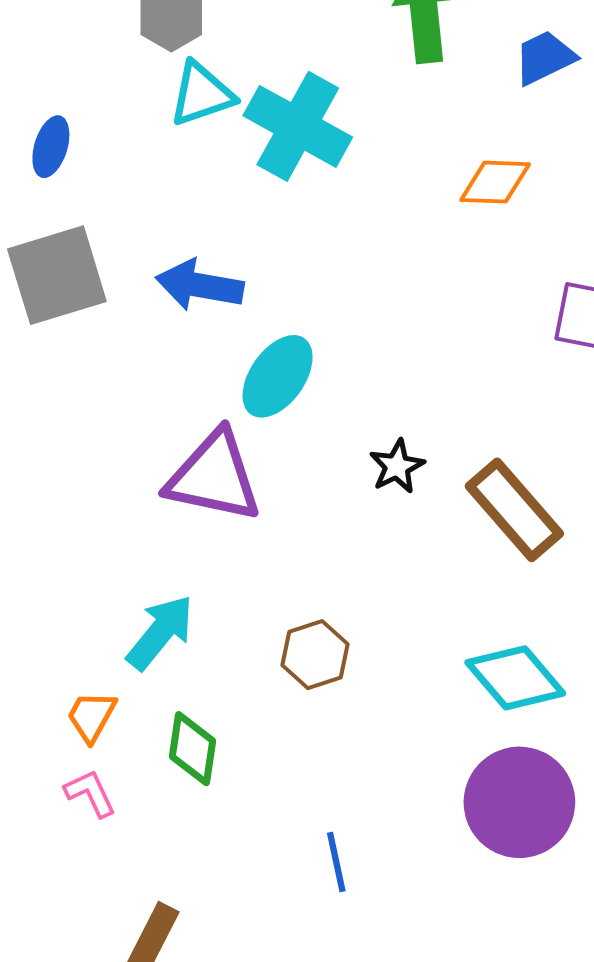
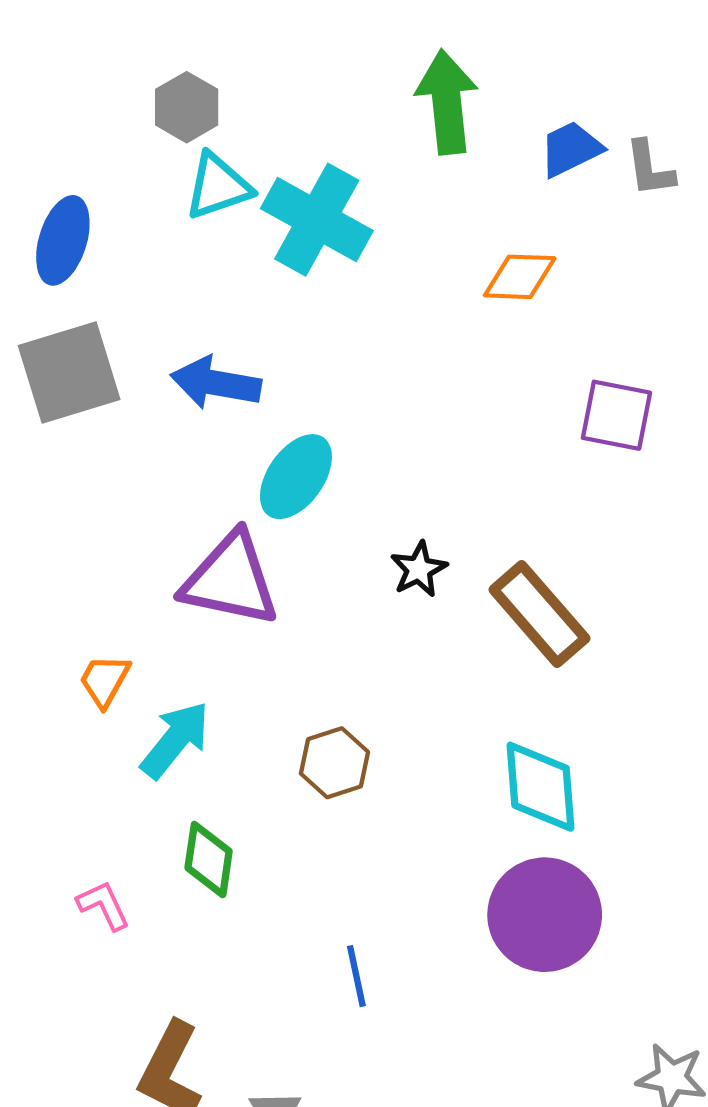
blue ellipse: (51, 147) -> (63, 240), size x1.4
cyan diamond: (515, 678) -> (541, 787), turned 36
orange trapezoid: (91, 716) -> (104, 681), moved

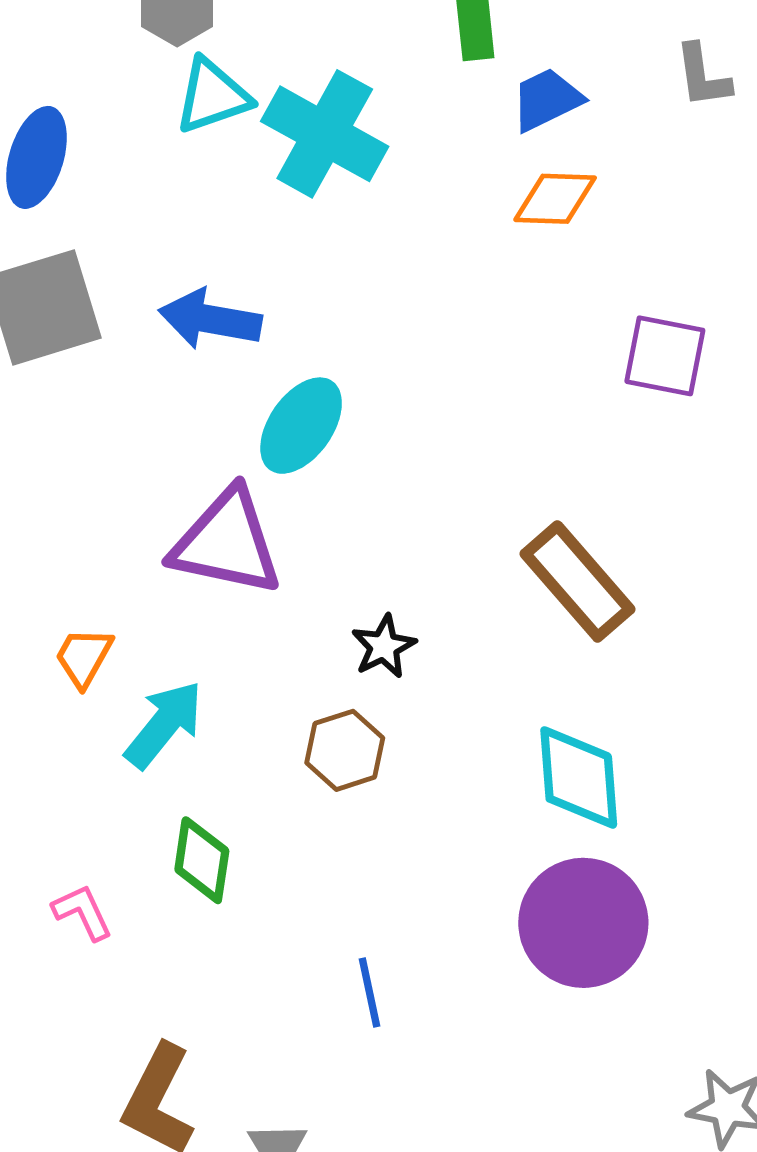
blue trapezoid: (571, 149) -> (547, 100), moved
black star: (419, 569) -> (384, 646), moved

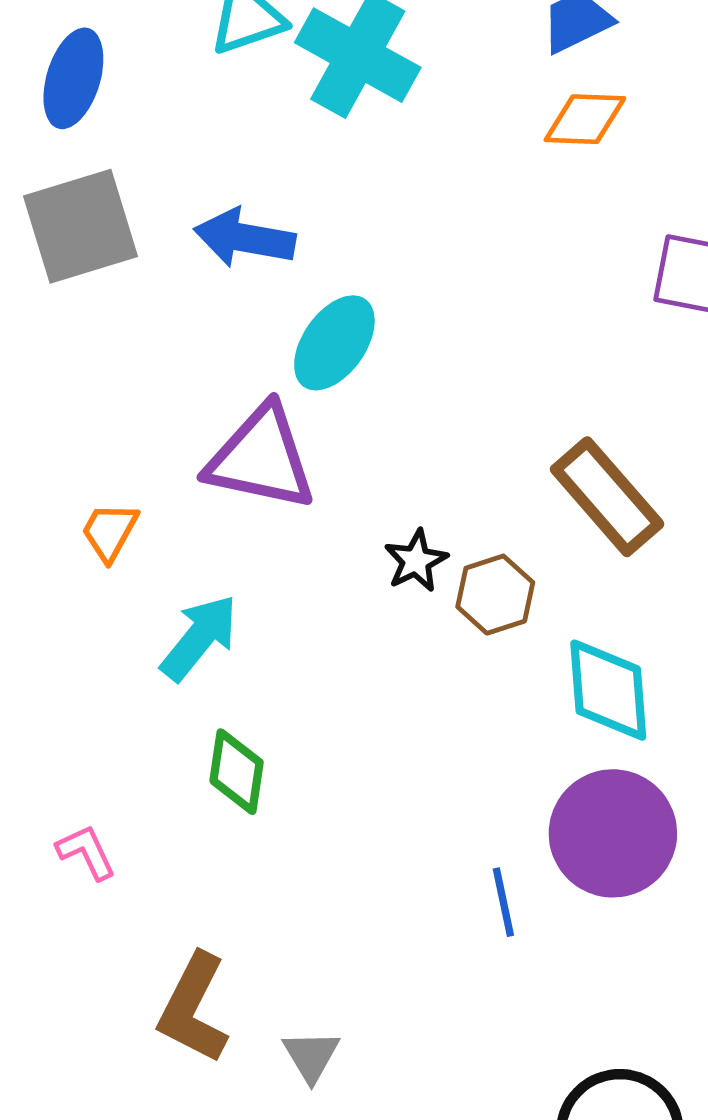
orange trapezoid: (84, 657) -> (110, 532), moved
brown hexagon: (345, 750) -> (495, 595), moved
pink L-shape: (83, 912) -> (86, 852), moved
blue line: (370, 993) -> (503, 902), moved

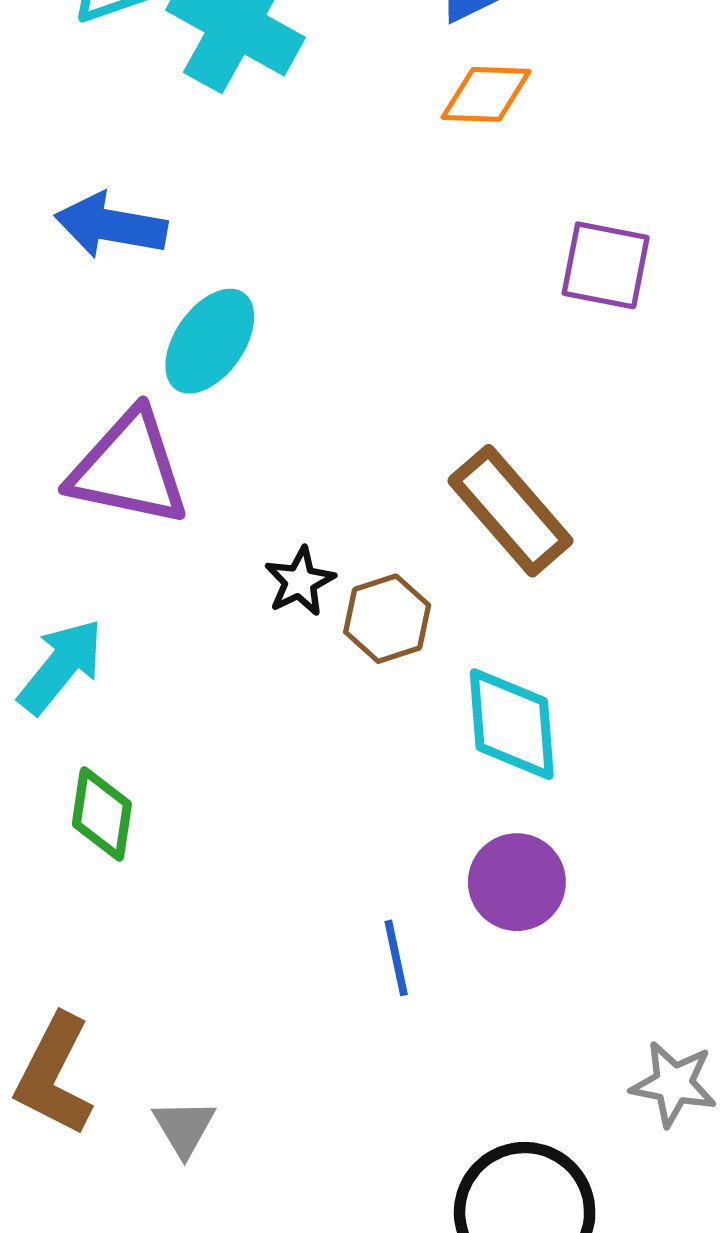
purple circle: (613, 833) -> (517, 882), size x0.7

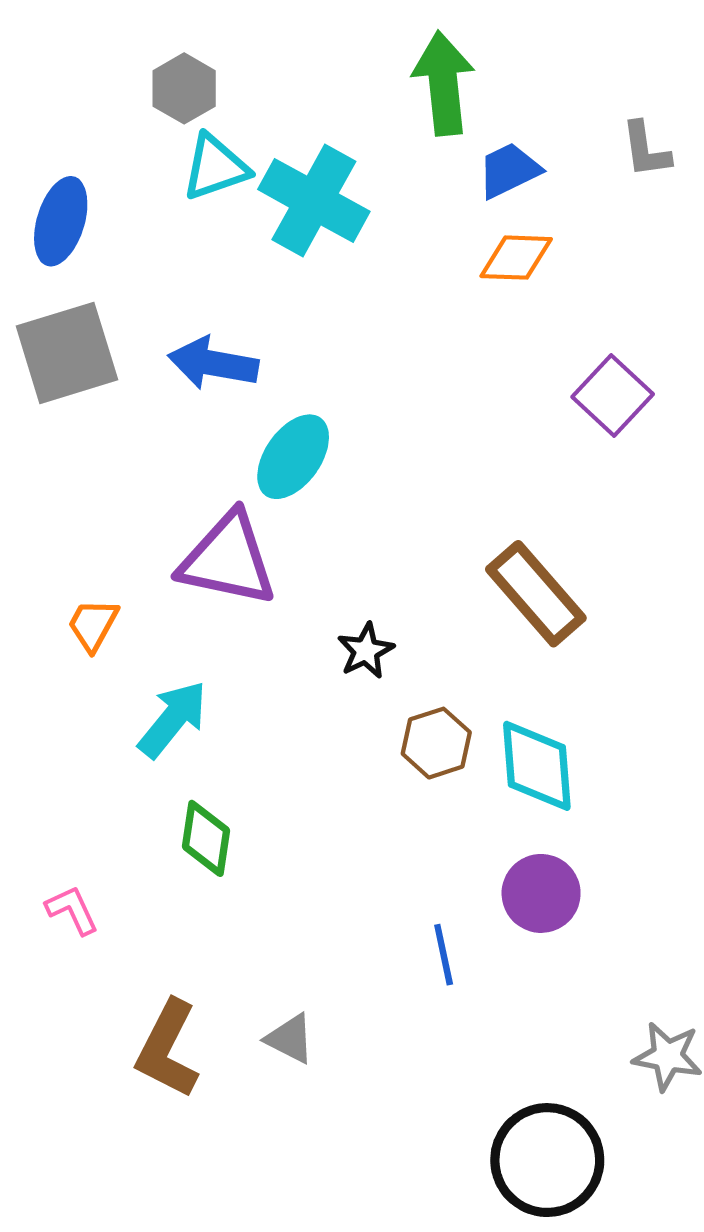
purple square: (606, 265) -> (613, 395), turned 32
brown hexagon: (387, 619) -> (436, 743), moved
gray triangle: (184, 1128) -> (290, 1039), moved, turned -32

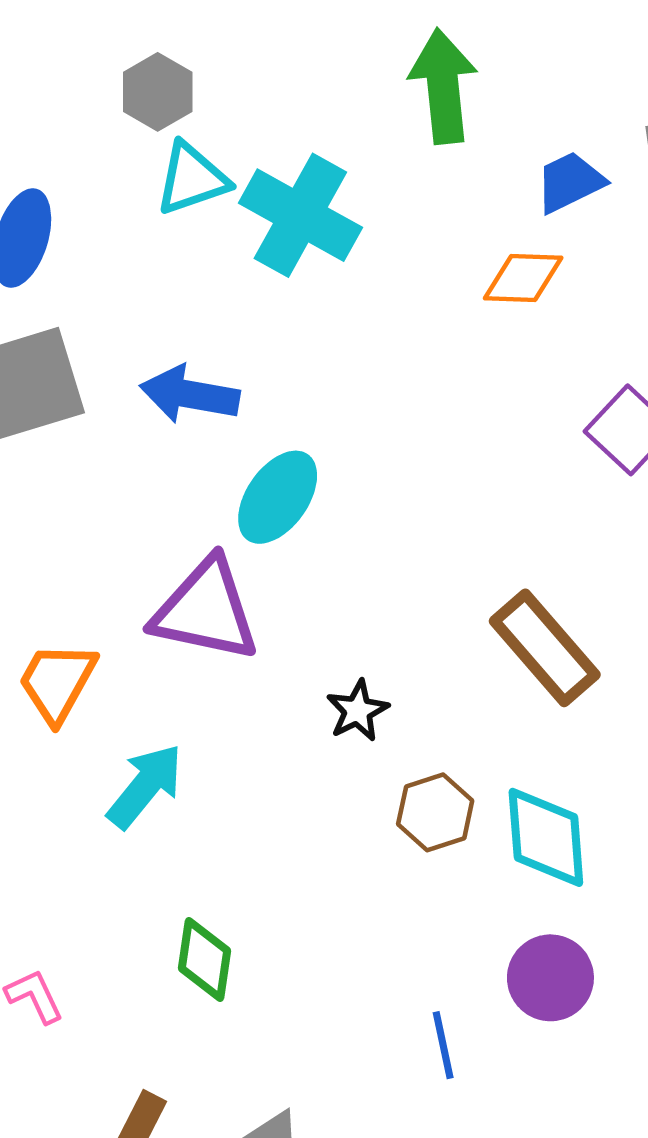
blue trapezoid: (509, 170) -> (570, 182), moved
orange trapezoid: (93, 625) -> (57, 682), size x1.4
green diamond: (206, 838) -> (205, 960), moved

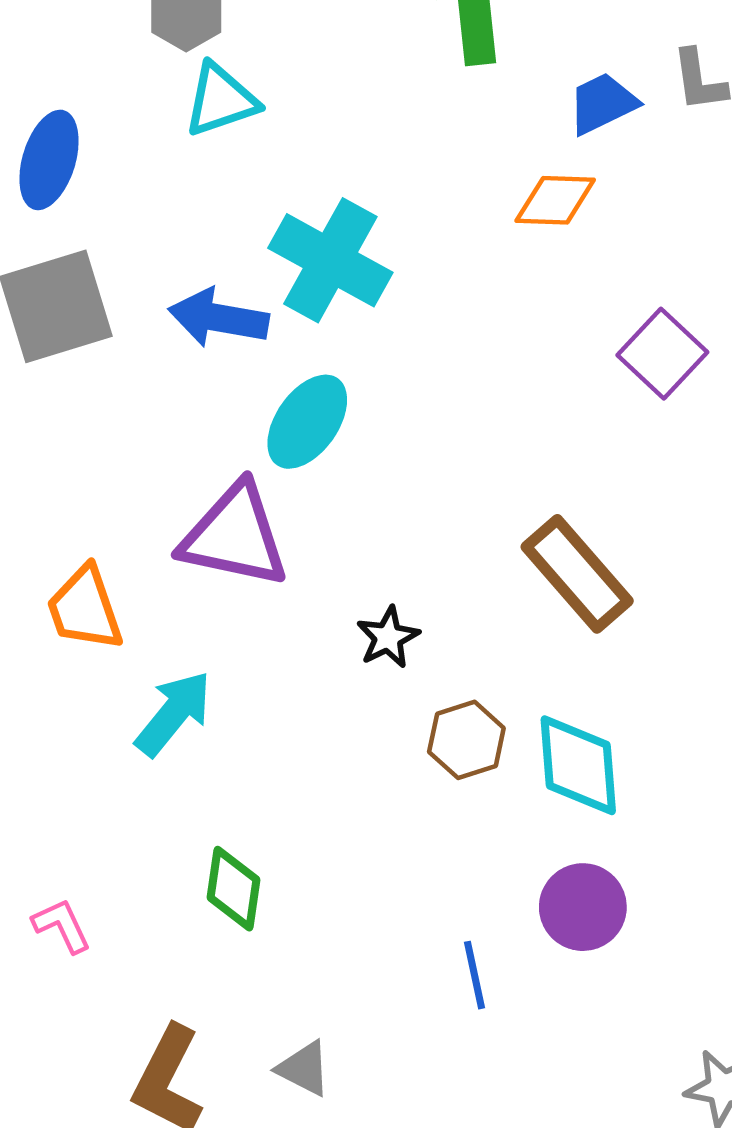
cyan cross: (300, 215) -> (330, 260), moved
orange trapezoid: (57, 682) -> (85, 608), turned -48

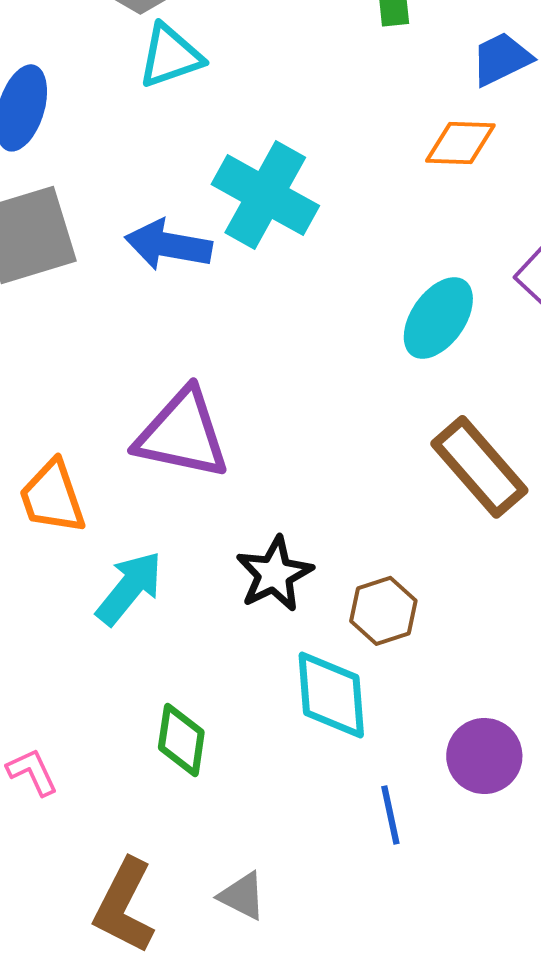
cyan ellipse: (307, 422) -> (438, 318), moved
black star: (388, 637) -> (274, 574), moved, size x1.4
cyan diamond: (578, 765) -> (331, 695), moved

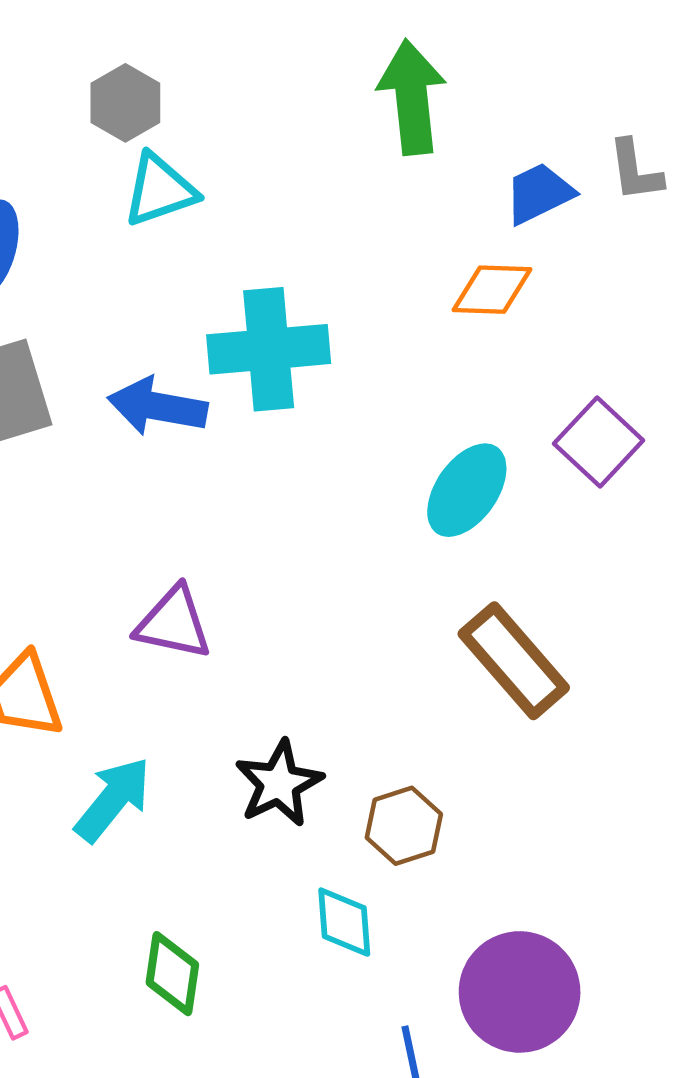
cyan cross: (265, 195) -> (269, 349), turned -34
purple triangle: (182, 434) -> (174, 623), size x0.7
cyan diamond: (331, 695) -> (344, 922), size x0.7
purple circle: (484, 756) -> (520, 992), size x1.4

